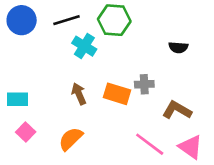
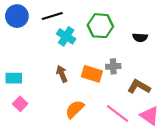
green hexagon: (114, 20) -> (100, 26), moved
orange semicircle: (71, 139) -> (75, 109), moved

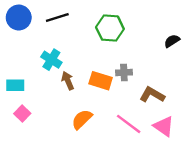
cyan cross: (66, 36) -> (51, 60), moved
black semicircle: (140, 37) -> (172, 41), moved, turned 144

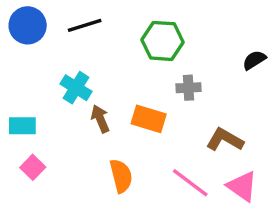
gray cross: (124, 72) -> (188, 88), moved
orange semicircle: (82, 119) -> (121, 176), turned 120

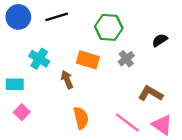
black semicircle: (254, 60) -> (160, 40), moved
cyan cross: (76, 88) -> (39, 59), moved
gray cross: (188, 88) -> (126, 59), turned -35
orange rectangle: (149, 119) -> (88, 60), moved

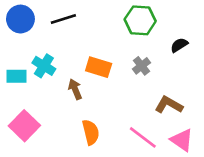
green hexagon: (109, 27) -> (140, 20), moved
cyan rectangle: (15, 84) -> (17, 76), moved
pink square: (22, 112) -> (24, 126), size x1.6

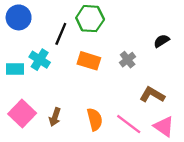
black line: (63, 19) -> (61, 34), moved, turned -50
green hexagon: (140, 20) -> (90, 19), moved
brown arrow: (75, 89) -> (55, 117), moved, turned -138
orange semicircle: (91, 132) -> (95, 119), moved

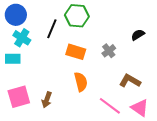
cyan cross: (40, 60) -> (22, 38), moved
pink square: (22, 114) -> (19, 97), turned 30
orange semicircle: (95, 119) -> (81, 82), moved

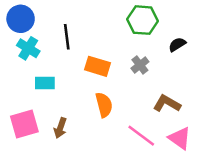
green hexagon: (77, 16) -> (143, 20), moved
black line: (52, 29) -> (67, 37), turned -30
cyan rectangle: (13, 59) -> (45, 83), moved

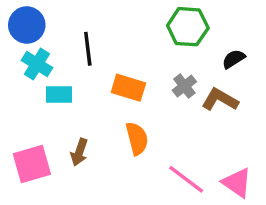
cyan rectangle: (45, 83) -> (59, 94), moved
brown L-shape: (167, 104) -> (220, 100), moved
brown arrow: (60, 128) -> (79, 152), moved

